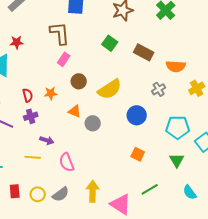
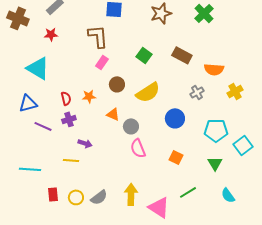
red star: (17, 42) -> (51, 34), moved
green square: (110, 43) -> (144, 55), moved
pink semicircle: (67, 162) -> (138, 148), moved

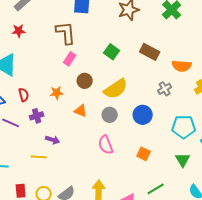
red semicircle: (66, 98) -> (24, 95), moved
gray circle: (131, 126) -> (110, 115), moved

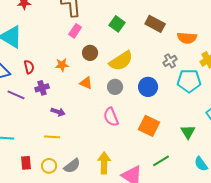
cyan pentagon: (184, 127) -> (189, 81), moved
orange square: (144, 154) -> (149, 126), size x1.5
yellow line: (39, 157) -> (52, 137), moved

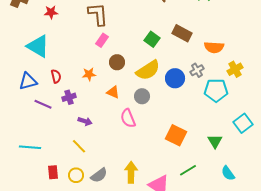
green square: (117, 24) -> (152, 39), moved
blue circle: (148, 87) -> (175, 78), moved
pink semicircle: (111, 117) -> (128, 118), moved
yellow line: (52, 137) -> (79, 146), turned 42

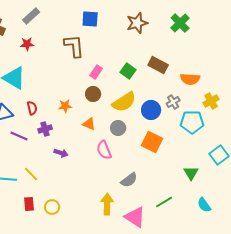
pink rectangle: (102, 40) -> (96, 72), moved
orange square: (176, 135) -> (152, 142), moved
yellow line: (79, 146) -> (31, 174), moved
gray semicircle: (99, 175) -> (129, 180), moved

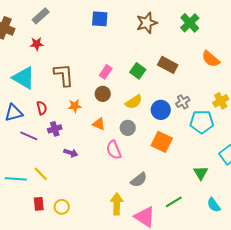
brown L-shape: (74, 46) -> (64, 75), moved
orange semicircle: (190, 79) -> (211, 59), moved, turned 36
yellow semicircle: (124, 102) -> (134, 102), size x0.7

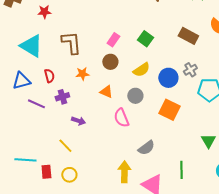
brown rectangle: (168, 65) -> (188, 36), moved
yellow line: (41, 174) -> (65, 146), moved
cyan line: (16, 179) -> (25, 160), moved
green line: (174, 202) -> (181, 170), turned -60

